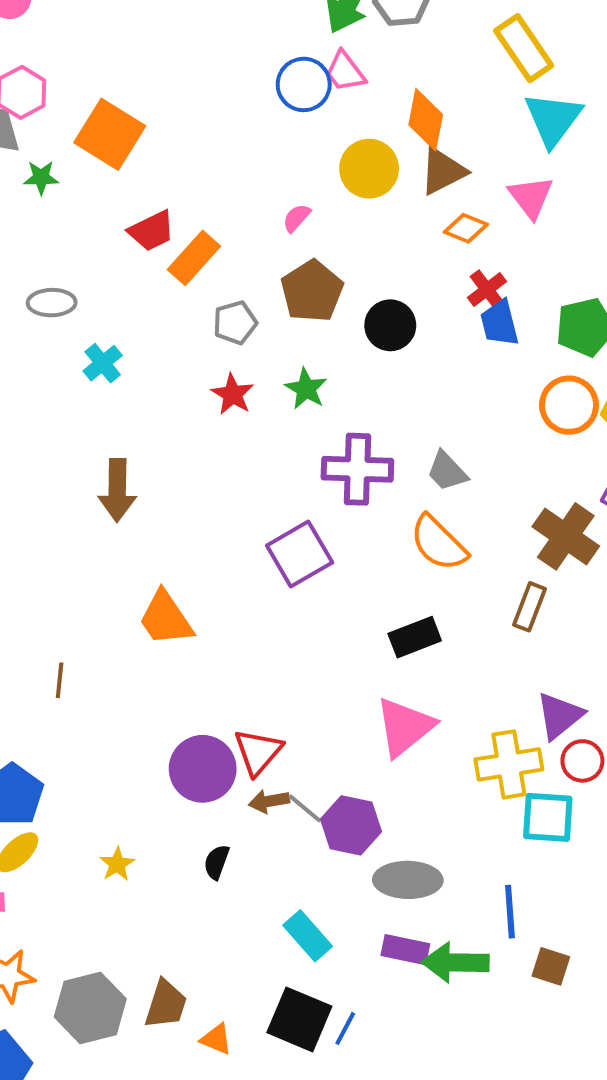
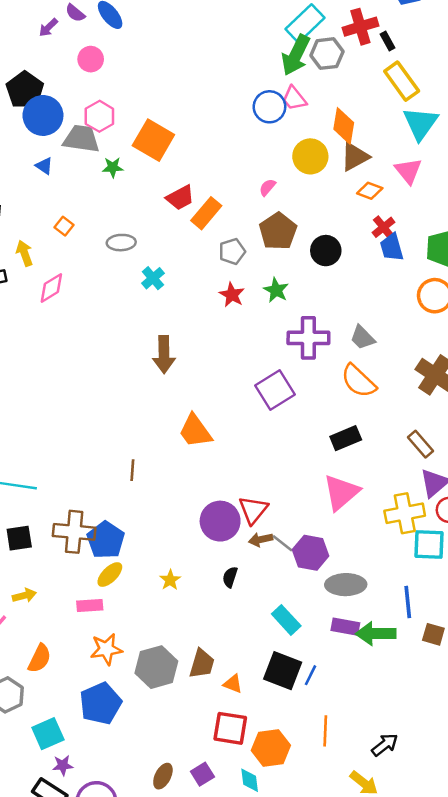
brown rectangle: (529, 607) -> (420, 444), moved, turned -60

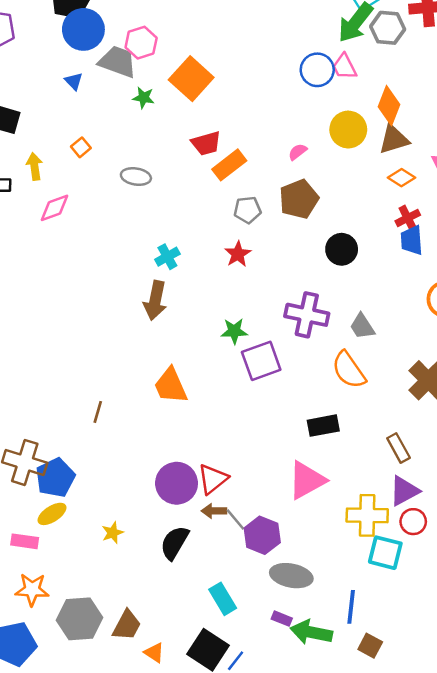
black circle: (326, 251) -> (342, 249), moved
cyan cross: (153, 278) -> (167, 257), moved
green star: (276, 290) -> (234, 331), moved, turned 30
black semicircle: (230, 577) -> (175, 543), size x1.6
purple rectangle: (345, 627) -> (282, 619), size x0.7

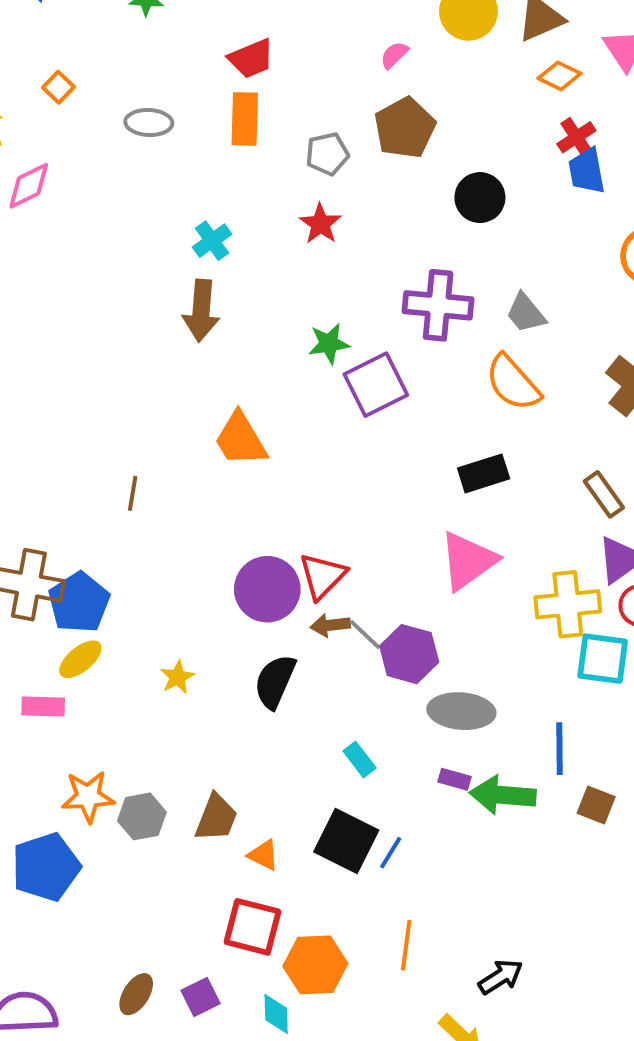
orange rectangle: (229, 165) -> (245, 119), moved, turned -44
orange star: (32, 590) -> (88, 796), moved
cyan rectangle: (223, 599) -> (360, 759), size x0.7
gray hexagon: (80, 619) -> (142, 816), size x0.7

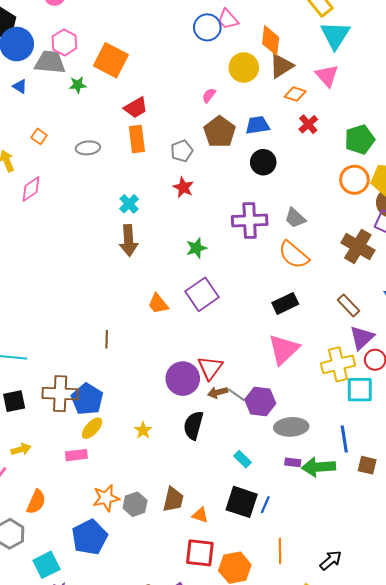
blue trapezoid: (587, 171) -> (258, 125), moved, turned 100
purple square: (376, 385) -> (202, 294), moved
orange trapezoid: (241, 439) -> (158, 304), size x0.7

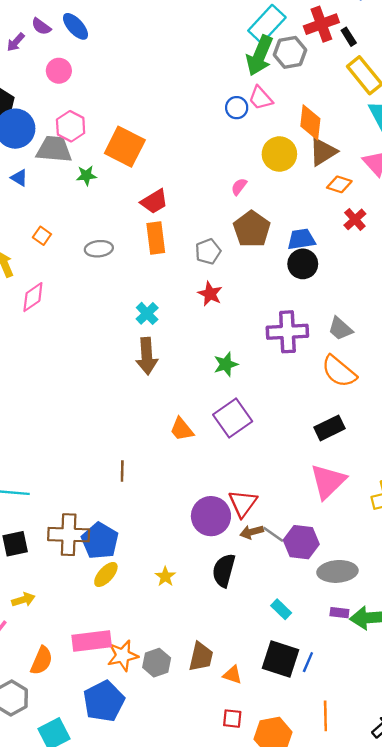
blue circle: (207, 27) -> (237, 108), size x0.7
blue trapezoid: (258, 125) -> (301, 239), moved
pink rectangle: (76, 455) -> (92, 641), moved, size x1.5
red square: (200, 553) -> (232, 719), size x0.6

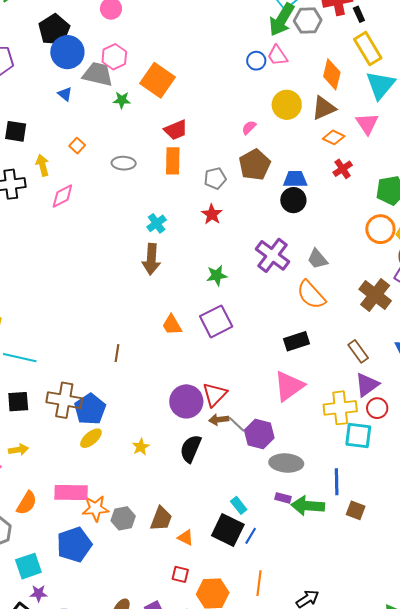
orange diamond: (310, 122) -> (332, 74), moved
purple cross: (287, 332) -> (272, 255), turned 32
cyan rectangle: (281, 609) -> (239, 505), moved

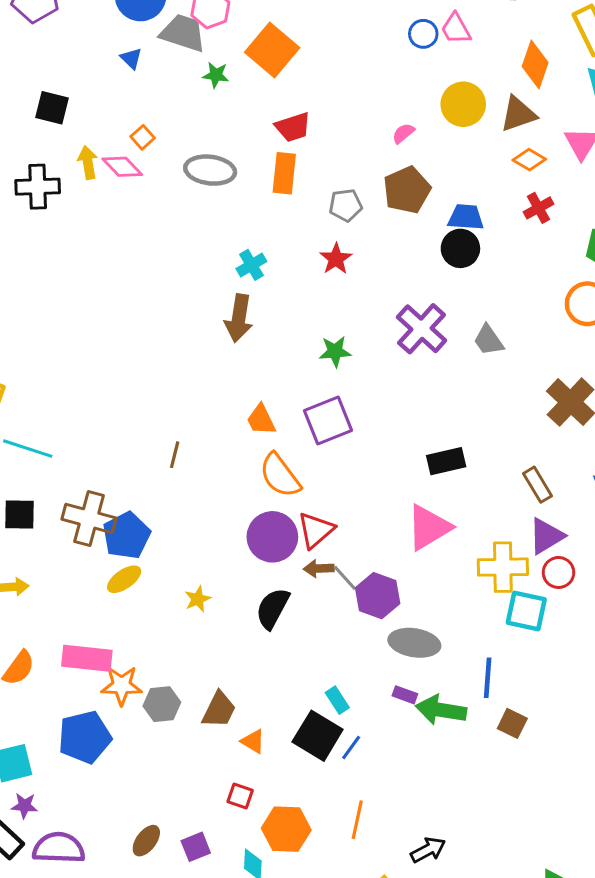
gray ellipse: (124, 163) -> (210, 170), size x1.4
pink diamond: (62, 196) -> (122, 167), moved, turned 68
orange semicircle: (311, 295) -> (280, 475), moved

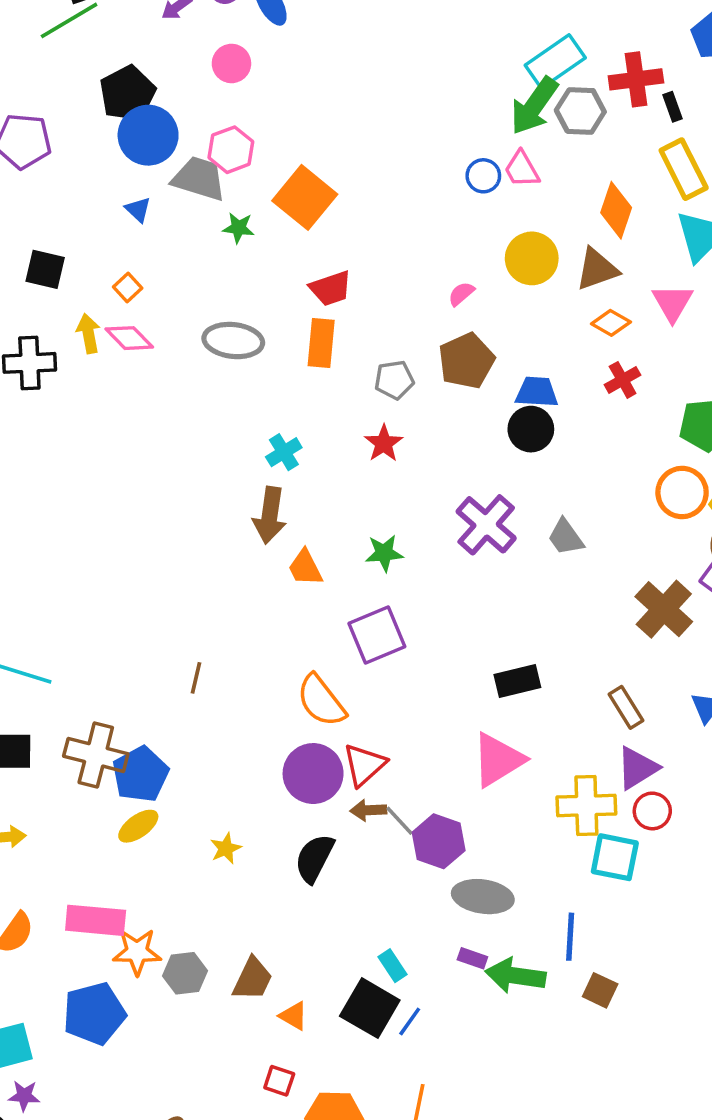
orange square: (143, 137) -> (128, 288), moved
orange trapezoid: (261, 420) -> (305, 568), moved

